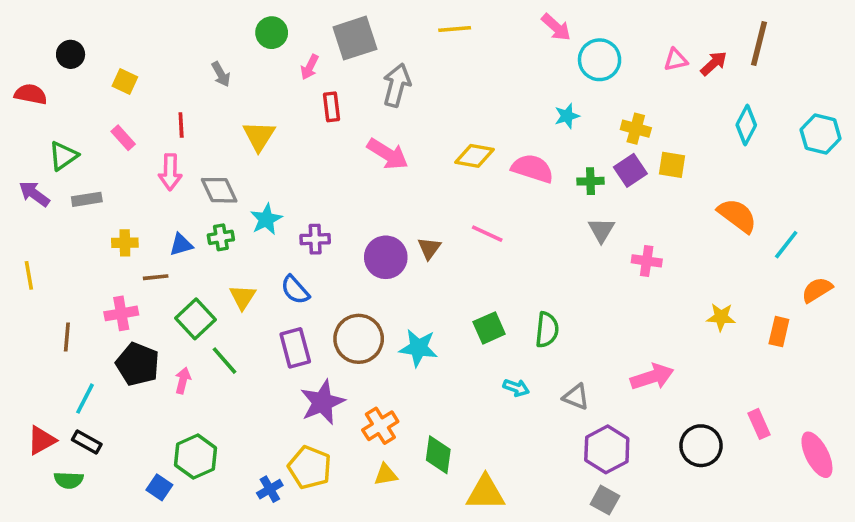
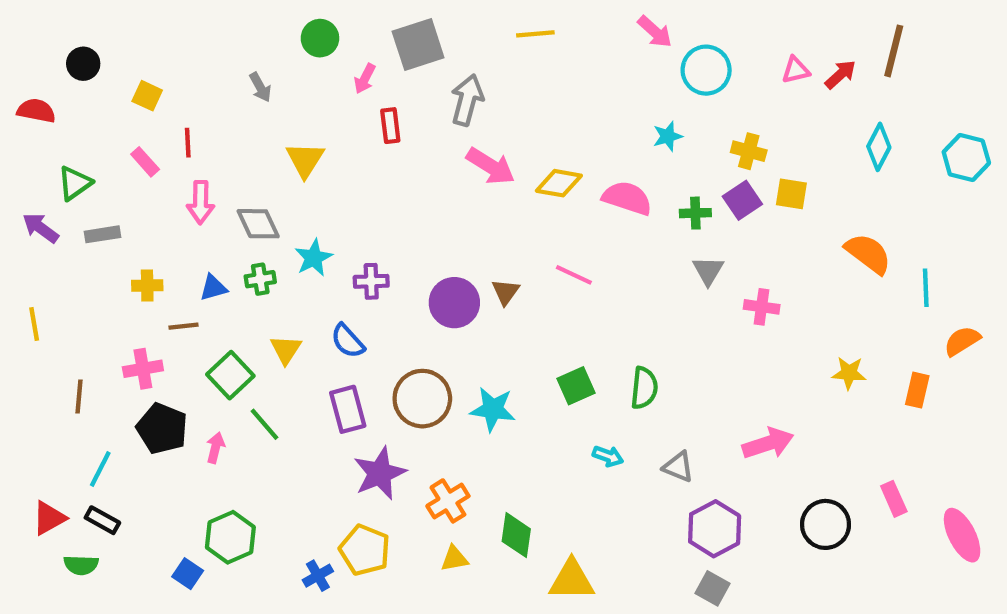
red line: (181, 125) -> (188, 143), moved
pink arrow: (388, 154) -> (491, 166), moved
cyan line: (786, 245) -> (926, 288), turned -40

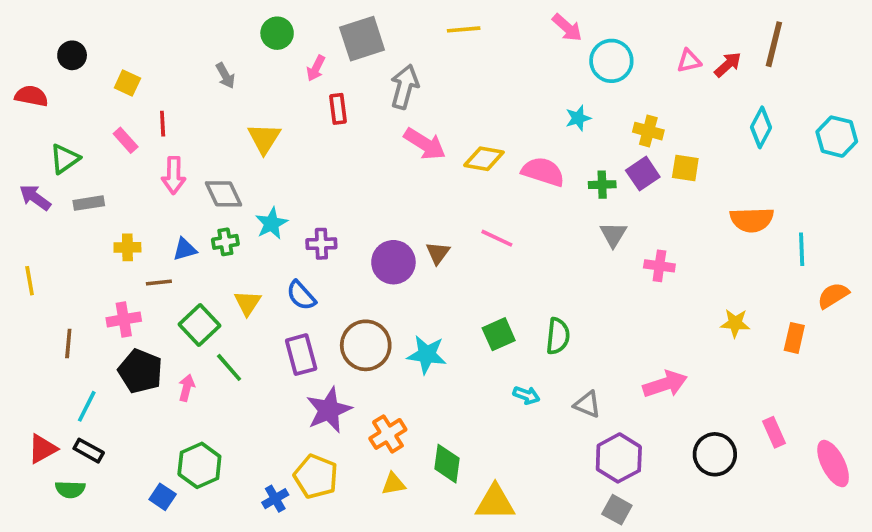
orange semicircle: (868, 254) -> (752, 220), turned 141

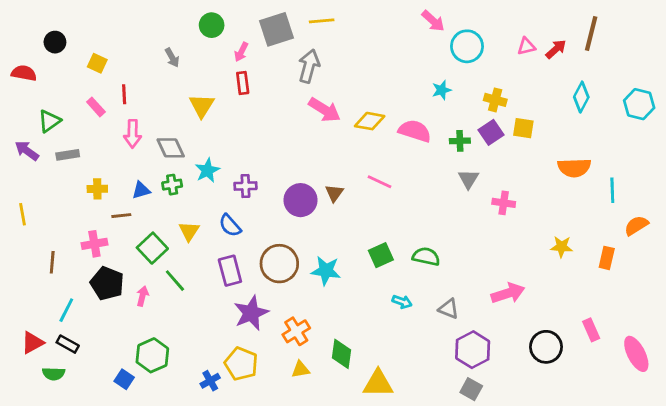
yellow line: (464, 29) -> (322, 21), moved
red rectangle: (338, 109) -> (243, 83), moved
green semicircle: (558, 336) -> (426, 257), turned -84

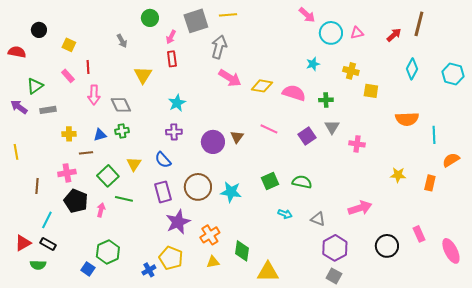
pink triangle: (526, 46) -> (357, 33), moved
purple square: (491, 132) -> (307, 136), moved
cyan star: (207, 170) -> (177, 103), moved
green line: (175, 281) -> (124, 199), turned -36

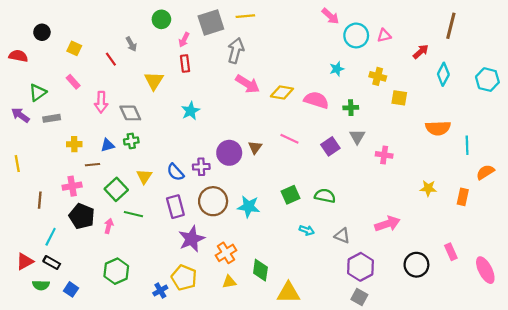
red arrow: (394, 35) -> (421, 52), moved
red line: (88, 67) -> (111, 59), moved, turned -32
purple cross: (174, 132) -> (201, 167), moved
blue square: (88, 269) -> (71, 289), moved

